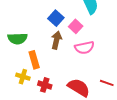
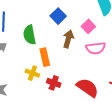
blue square: (56, 18) -> (58, 16), moved
green semicircle: (17, 39) -> (30, 35), turned 78

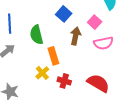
yellow cross: (32, 73) -> (42, 73), turned 32

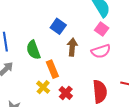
pink square: (95, 22) -> (102, 29), moved
red cross: (64, 81) -> (66, 93), turned 32
red semicircle: (98, 83) -> (100, 92), turned 60

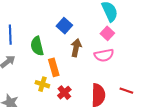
yellow cross: (43, 87) -> (42, 84), turned -32

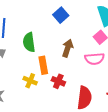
blue square: (64, 26) -> (61, 15), moved
red cross: (64, 93) -> (58, 81), moved, turned -32

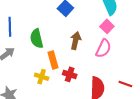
pink semicircle: (94, 59) -> (103, 48), turned -54

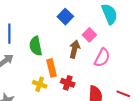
pink square: (107, 26) -> (89, 35), moved

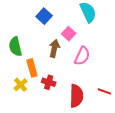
yellow cross: (40, 84) -> (21, 85), turned 32

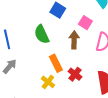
green semicircle: (15, 47) -> (42, 34), moved
red cross: (49, 82) -> (75, 74), turned 32

